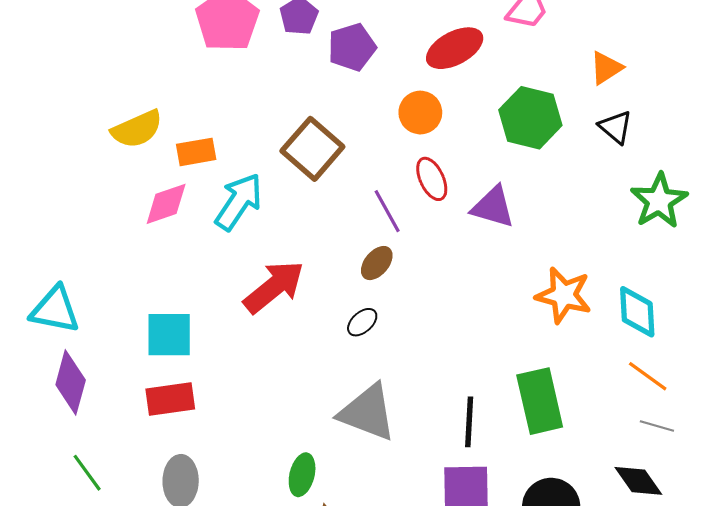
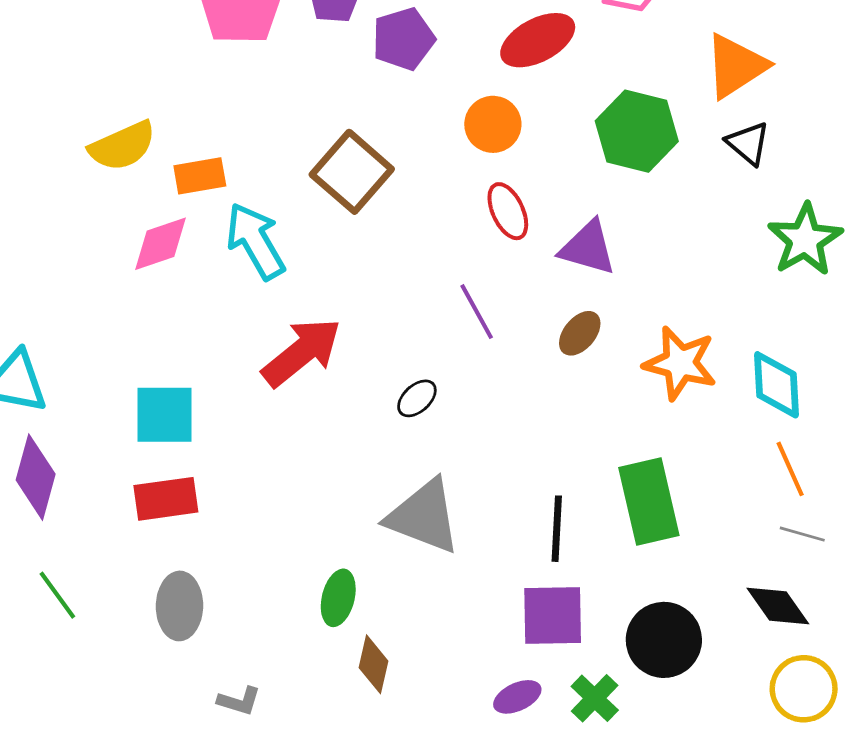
orange triangle: (606, 68) -> (736, 66), size x1.5
cyan arrow: (239, 202) -> (255, 241), turned -64
purple line: (387, 211) -> (477, 312), moved
brown ellipse: (377, 263) -> (580, 333), moved
orange line: (648, 376) -> (790, 469), turned 30

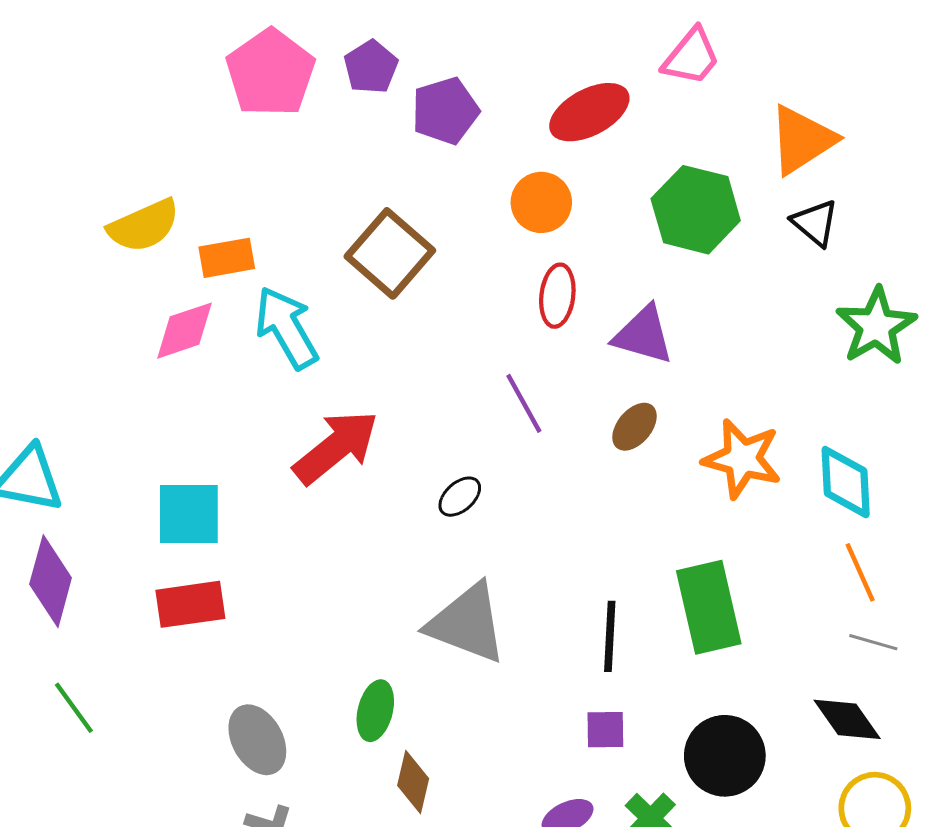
red ellipse: (508, 211) -> (557, 296), turned 32
gray ellipse: (179, 606) -> (257, 740), moved, turned -30
purple square: (553, 615) -> (605, 730), size x0.6

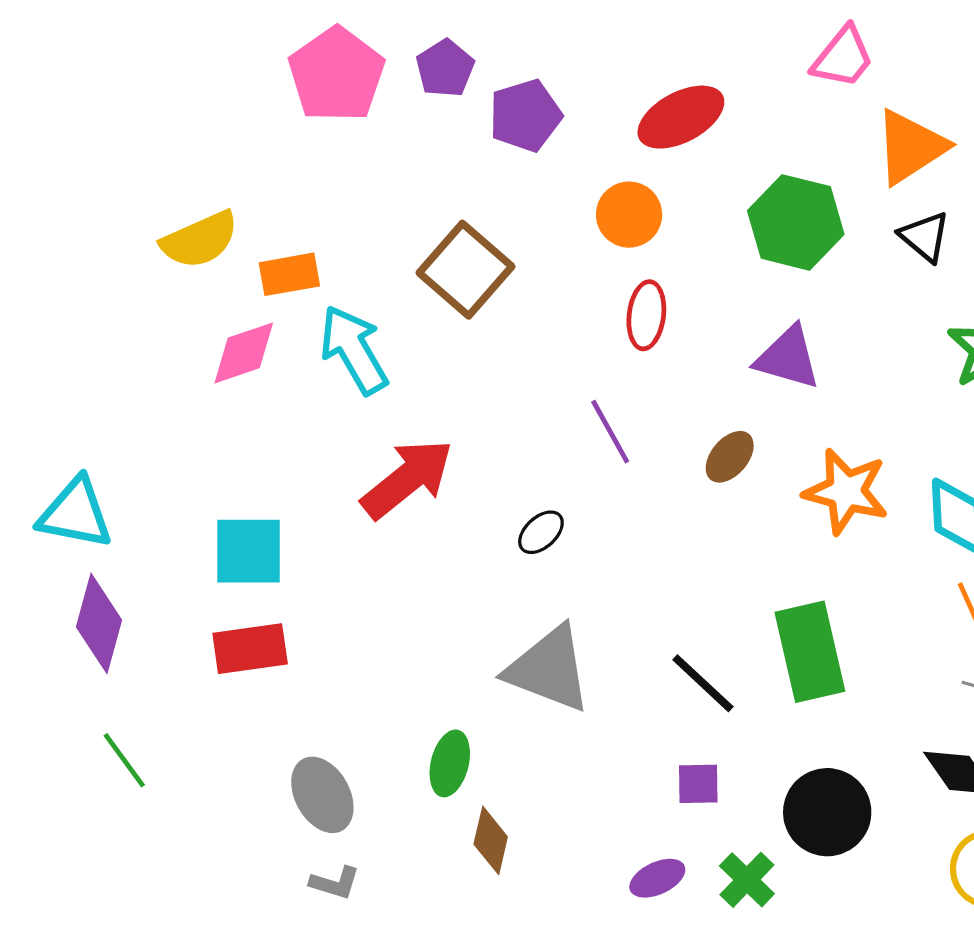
pink trapezoid: (691, 57) -> (843, 57), moved
purple triangle: (643, 335) -> (788, 358), moved
black line: (610, 636) -> (703, 683), turned -50

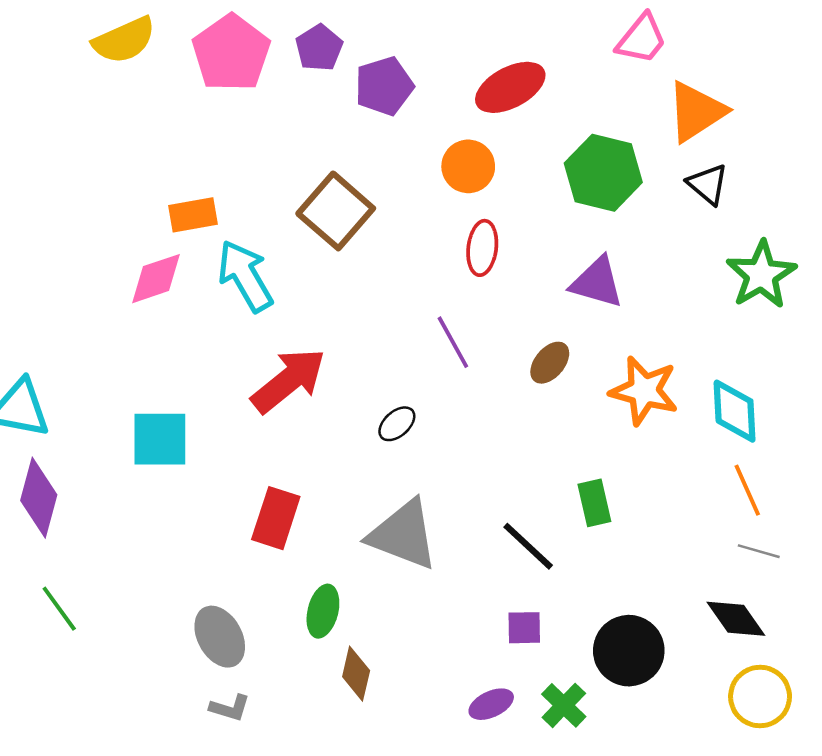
yellow semicircle: (200, 240) -> (124, 40), moved
red rectangle: (250, 649) -> (276, 518), moved, turned -64
green rectangle: (810, 652) -> (594, 503), moved, size x0.6

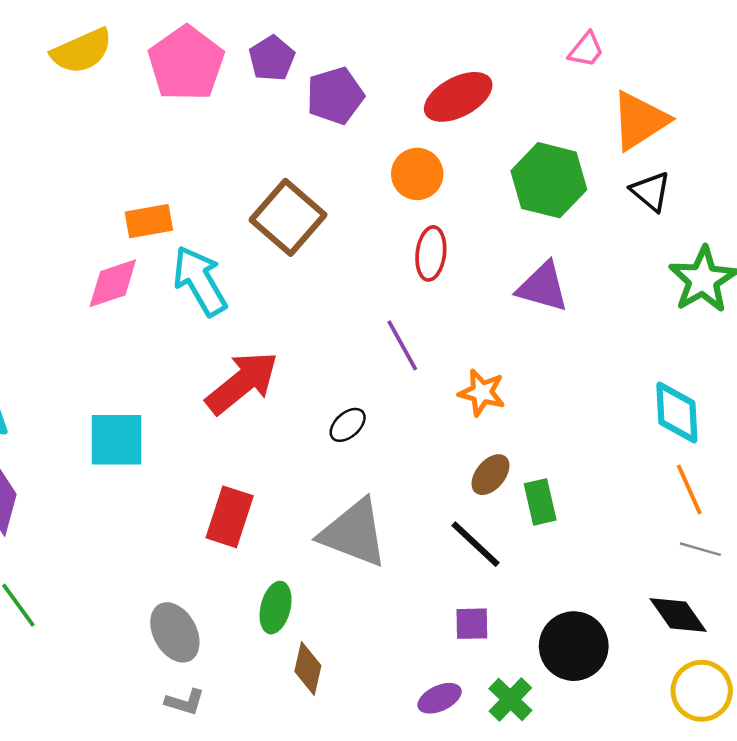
pink trapezoid: (642, 39) -> (586, 50), size x0.7
brown ellipse: (550, 363) -> (490, 475), moved
orange star: (644, 391) -> (482, 393), moved, size x0.7

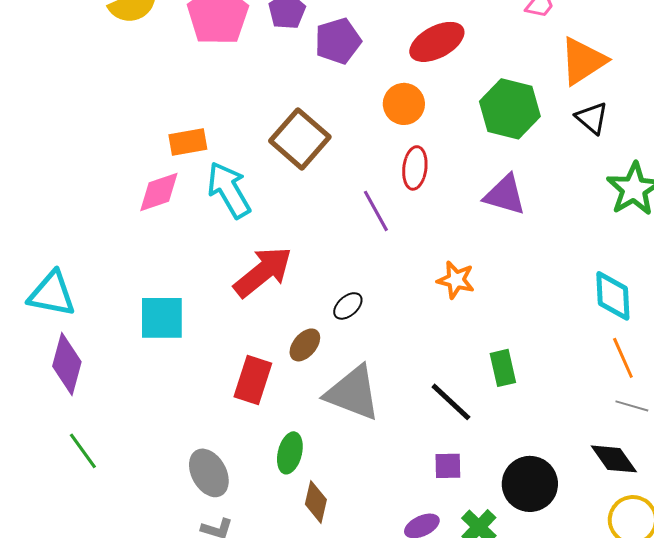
purple line: (402, 345) -> (376, 211), moved
brown ellipse: (490, 475) -> (305, 345), moved

